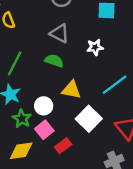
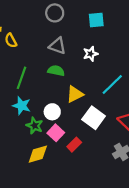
yellow triangle: (71, 90) -> (75, 94), turned -30

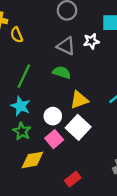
white star: (91, 54) -> (91, 41), moved
white square: (94, 118) -> (78, 127), moved
green star: (35, 126) -> (22, 131), moved
red rectangle: (74, 145) -> (73, 179), moved

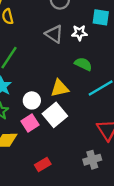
green semicircle: (62, 72) -> (83, 64), moved

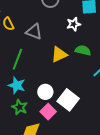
gray triangle: (54, 34) -> (34, 32), moved
yellow triangle: (60, 88) -> (59, 55), moved

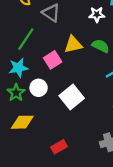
cyan star: (17, 85) -> (18, 68), turned 30
white circle: (45, 92) -> (39, 88), moved
pink square: (48, 112) -> (53, 60), moved

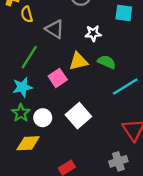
white star: (97, 15) -> (93, 33), moved
white circle: (39, 88) -> (43, 118), moved

